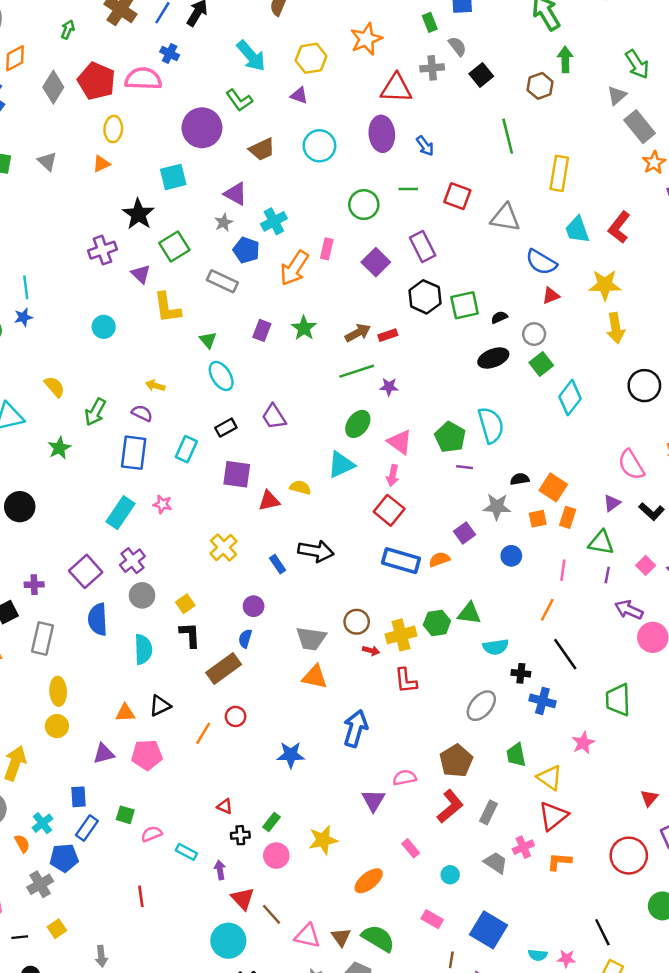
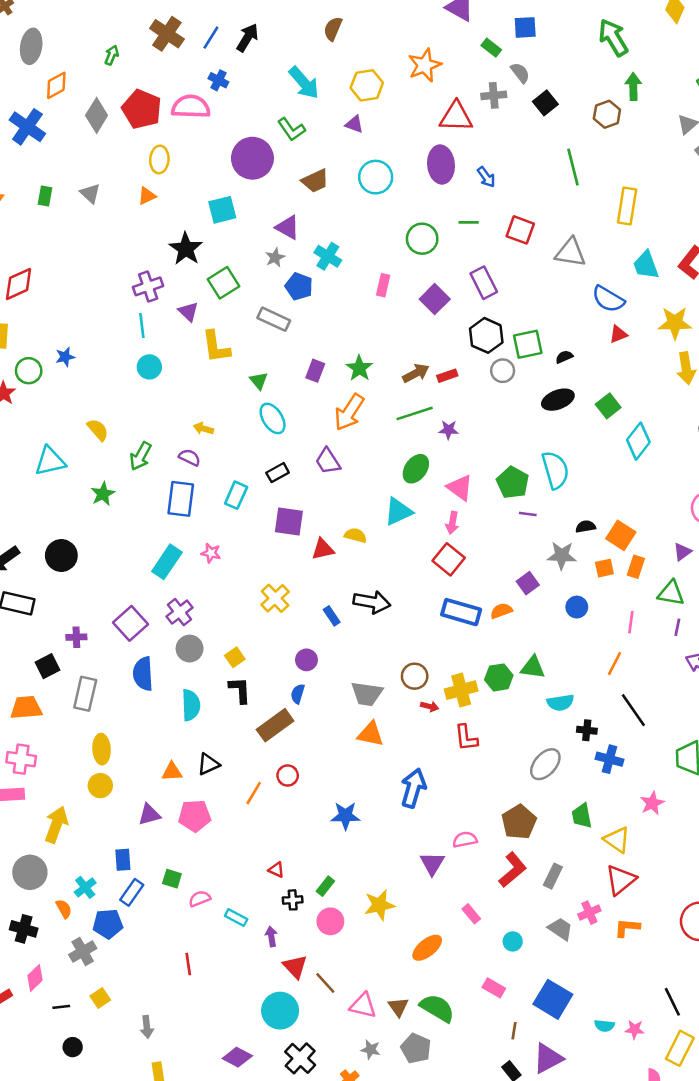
green rectangle: (430, 22) -> (491, 48), turned -30
cyan cross: (274, 221) -> (328, 256), turned -30
orange arrow: (294, 268) -> (349, 412), moved
cyan line: (26, 287) -> (142, 325), moved
gray circle: (534, 334) -> (503, 371), moved

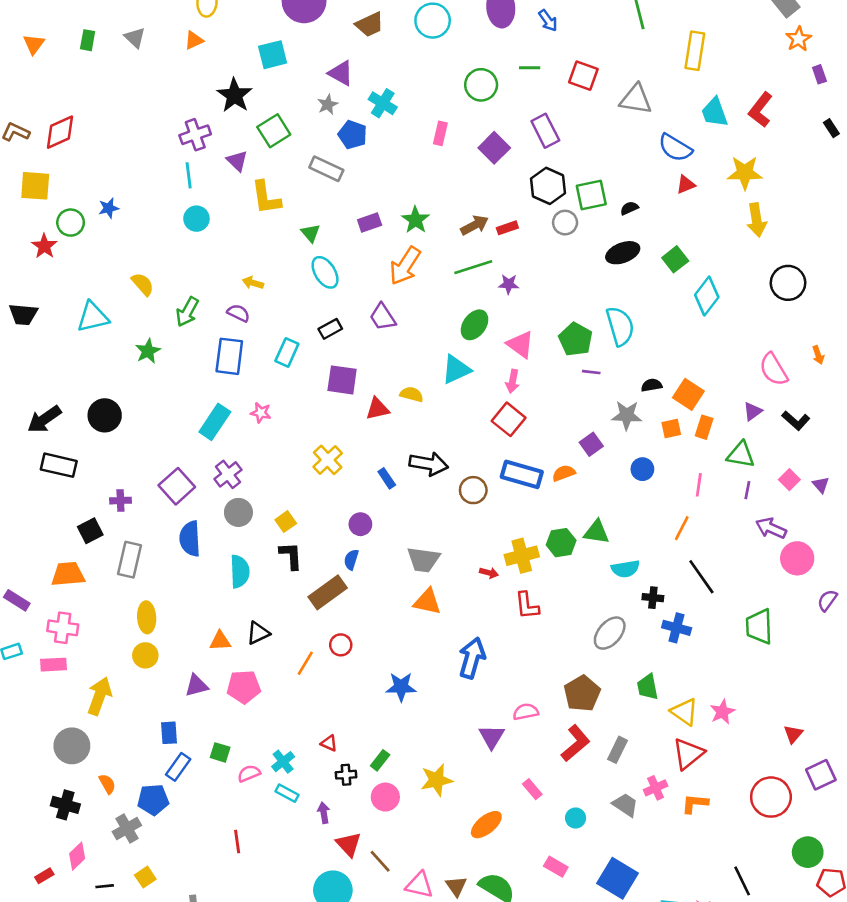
purple rectangle: (315, 371) -> (370, 223), turned 50
brown circle: (415, 676) -> (473, 490), moved
pink star: (652, 803) -> (722, 712), moved
cyan cross: (85, 887) -> (283, 762), moved

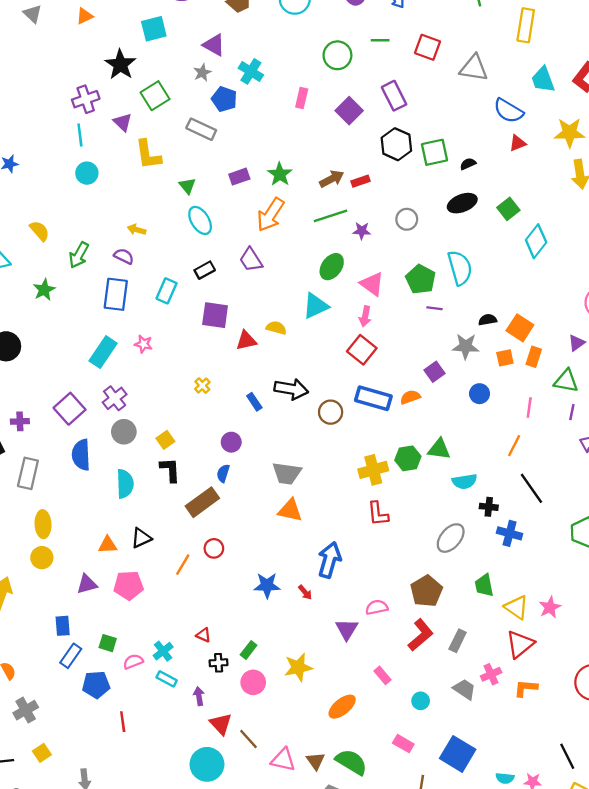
gray circle: (565, 223) -> (407, 219), moved
yellow cross: (328, 460) -> (202, 386), size x0.6
red arrow: (489, 573) -> (305, 592), moved, turned 35
blue pentagon: (153, 800) -> (96, 685), moved

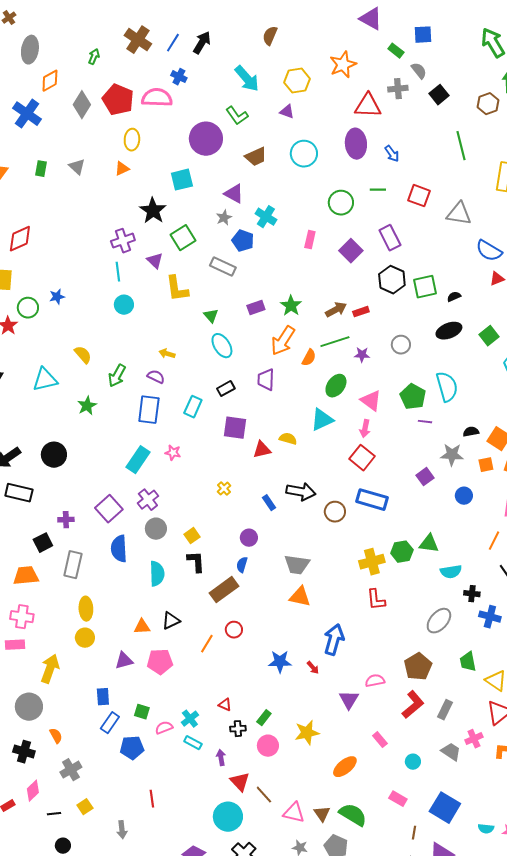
purple trapezoid: (251, 260) -> (266, 380), turned 35
orange semicircle: (410, 397) -> (309, 358), moved, turned 138
red line: (123, 722) -> (152, 799), moved

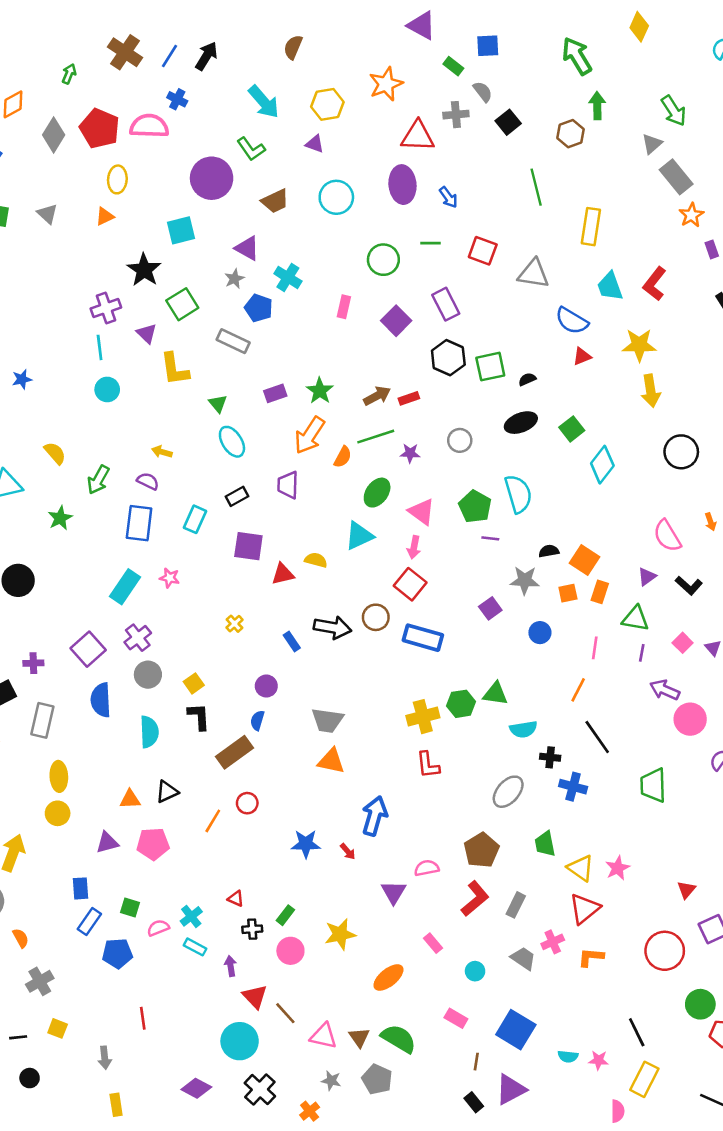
brown circle: (335, 512) -> (376, 617), moved
yellow square: (85, 807) -> (58, 1028), turned -35

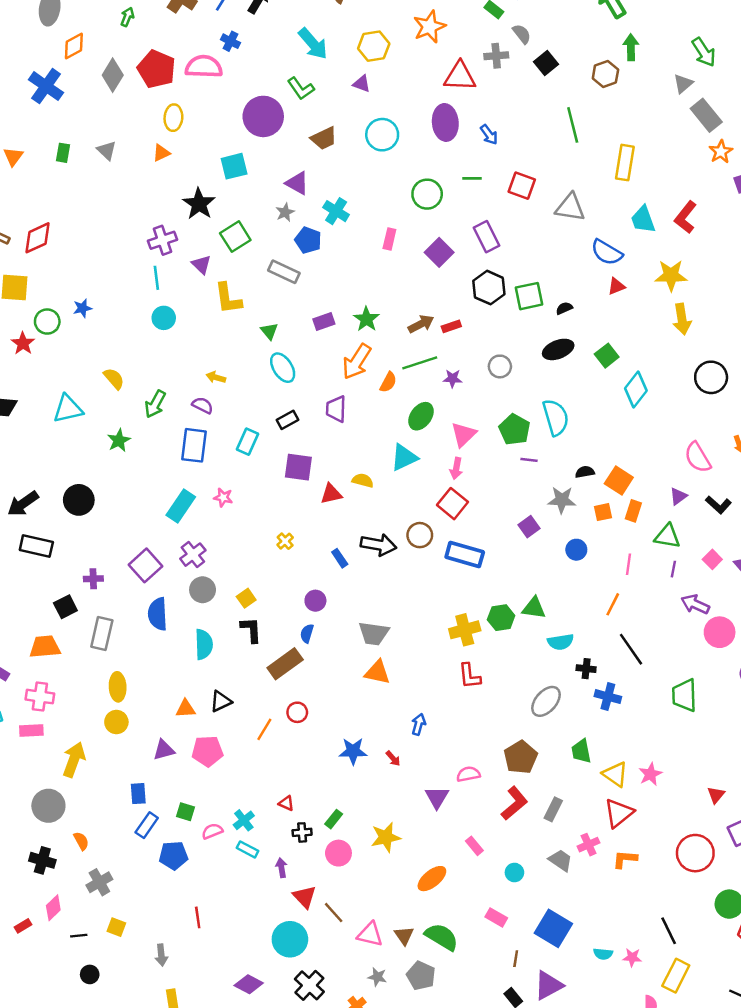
pink triangle: (422, 512) -> (463, 434), turned 40
blue arrow: (374, 816) -> (419, 724), size x0.6

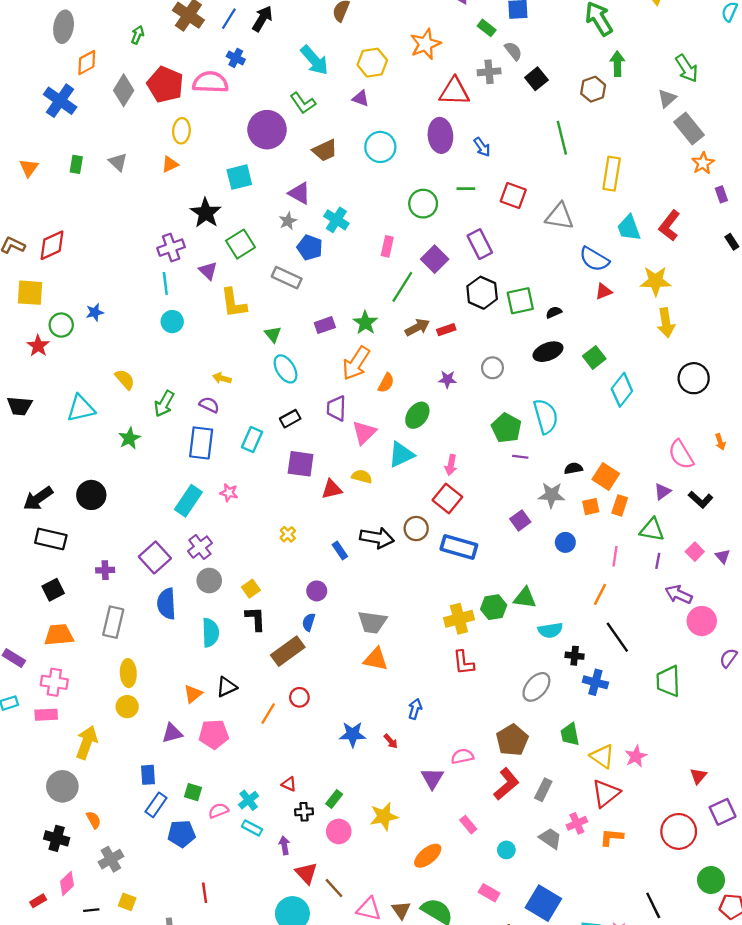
green line: (420, 363) -> (402, 287), moved, turned -40
pink triangle: (463, 434) -> (364, 433), moved
black square: (65, 607) -> (53, 590), moved
orange triangle: (186, 709) -> (193, 694), turned -36

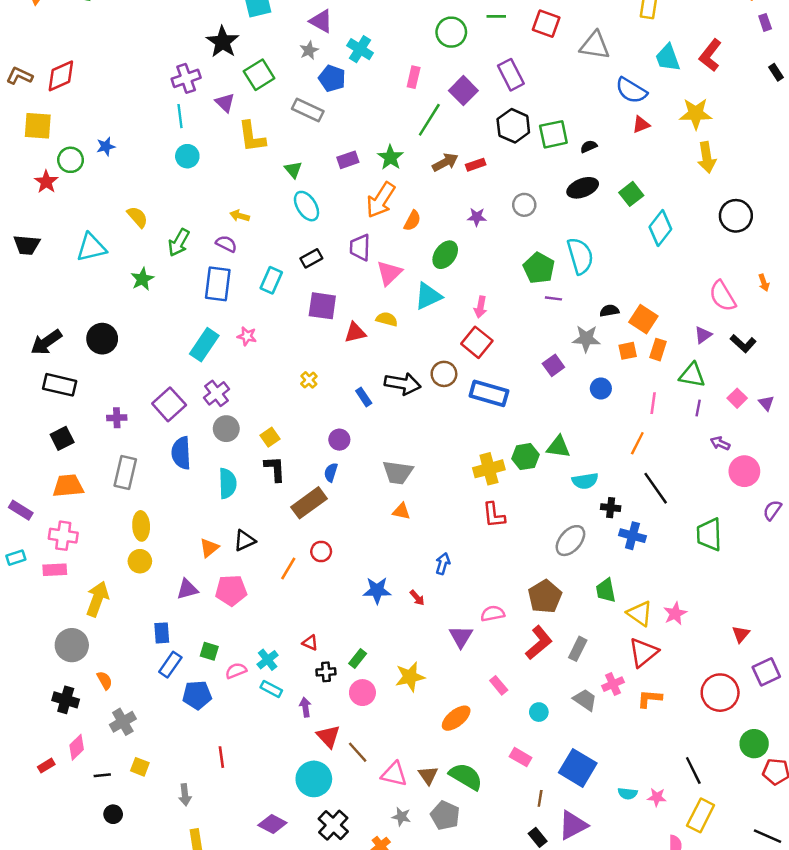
purple arrow: (679, 594) -> (720, 443), size x0.7
orange triangle: (376, 659) -> (401, 511), size x0.7

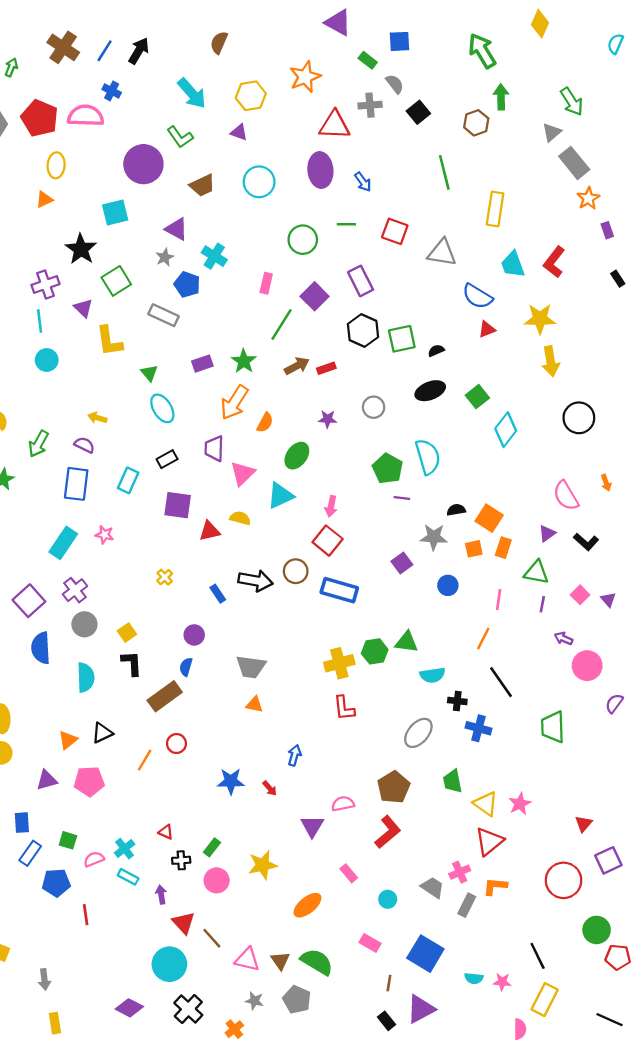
gray rectangle: (578, 649) -> (467, 905), moved
red line: (221, 757) -> (86, 915), moved

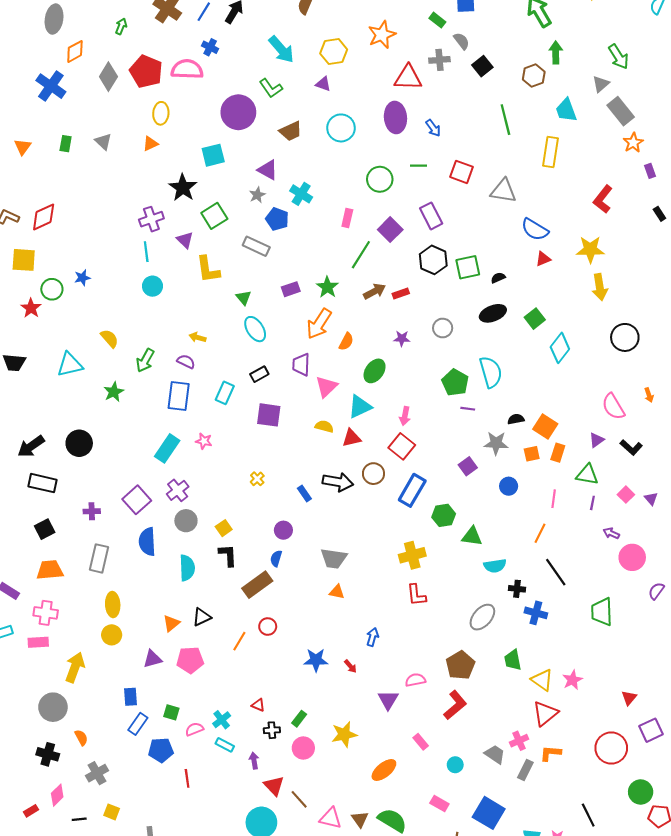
cyan trapezoid: (513, 264) -> (566, 110), moved
red triangle: (210, 531) -> (351, 438), moved
blue rectangle: (339, 590) -> (412, 490), turned -76
green hexagon: (375, 651) -> (444, 515), moved

